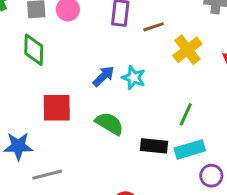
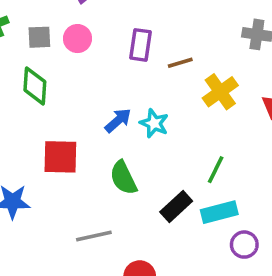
green semicircle: (109, 123) -> (123, 178), turned -148
black rectangle: (154, 146) -> (176, 207), turned -50
gray line: (47, 175) -> (94, 236), moved

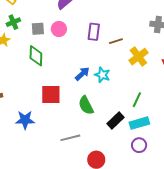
purple circle: (244, 245) -> (139, 145), moved

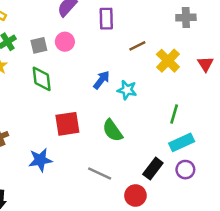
purple rectangle: (94, 32) -> (106, 19), moved
blue arrow: (82, 74) -> (102, 80), moved
black rectangle: (116, 121) -> (153, 169), moved
gray line: (70, 138) -> (100, 173), turned 48

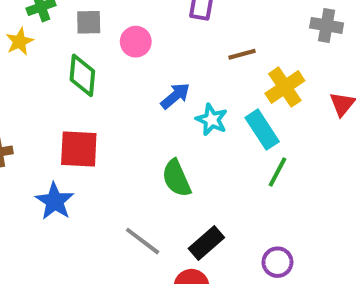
pink circle: (65, 42) -> (136, 42), moved
red square: (67, 124) -> (79, 149), moved
cyan rectangle: (182, 142) -> (262, 130), moved, turned 70
blue star: (40, 160) -> (55, 201), turned 30
black rectangle: (153, 169) -> (206, 243), moved

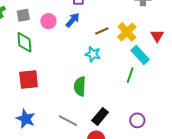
brown line: (242, 54) -> (102, 31), moved
blue arrow: (175, 96) -> (73, 20), moved
cyan rectangle: (262, 130) -> (140, 55), moved
green semicircle: (176, 178) -> (80, 86), turned 36
blue star: (55, 201) -> (26, 119), moved

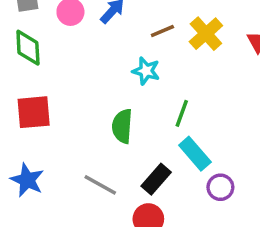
cyan rectangle: (140, 55) -> (195, 154), moved
green line: (130, 75) -> (182, 113), moved

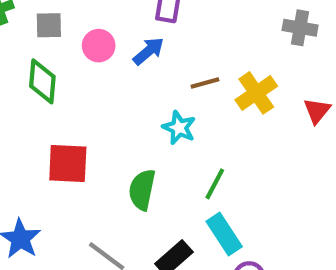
red square: (34, 112) -> (68, 164), moved

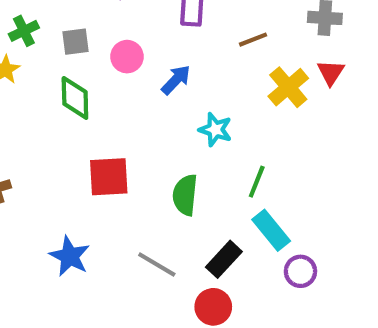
blue arrow: (148, 51) -> (176, 80), moved
brown line: (205, 83) -> (253, 40), moved
red triangle: (317, 111) -> (331, 72), moved

